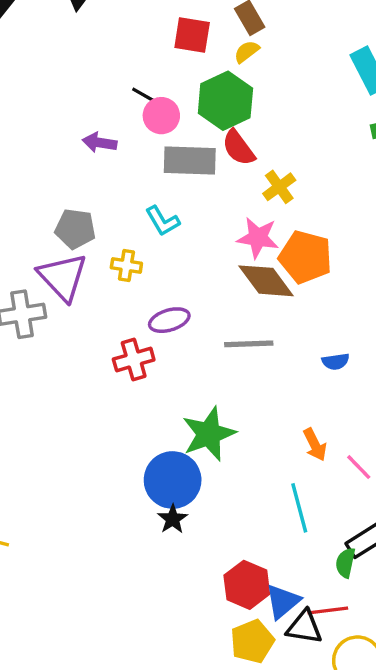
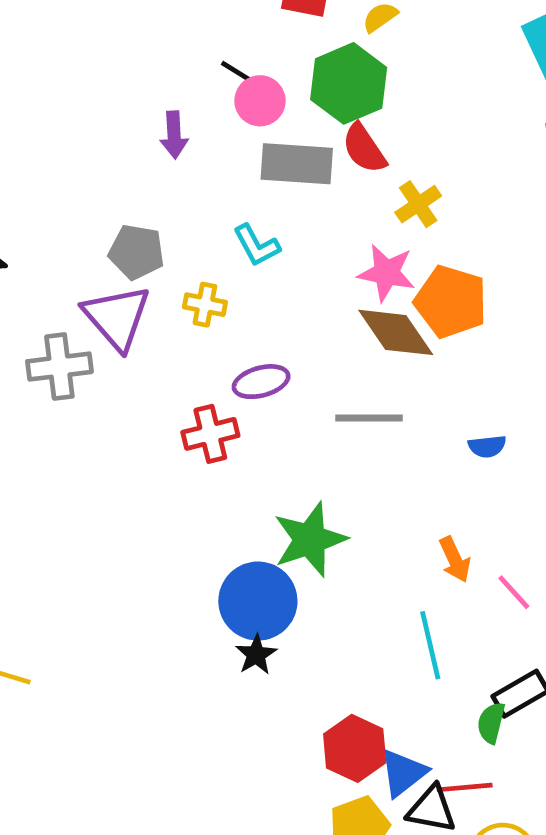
purple arrow: (100, 143) -> (174, 135), turned -104

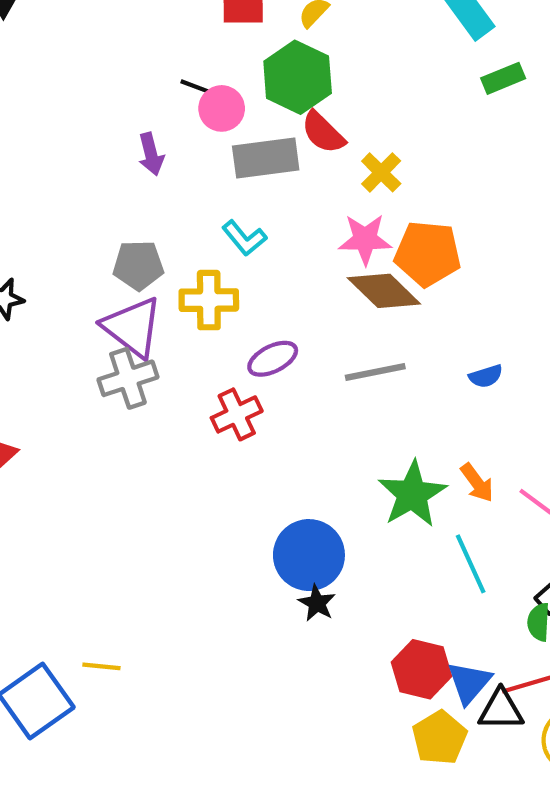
yellow cross: (205, 305) -> (209, 300), size x1.5
gray cross: (59, 367) -> (128, 378), moved
green star: (310, 539) -> (412, 494), moved

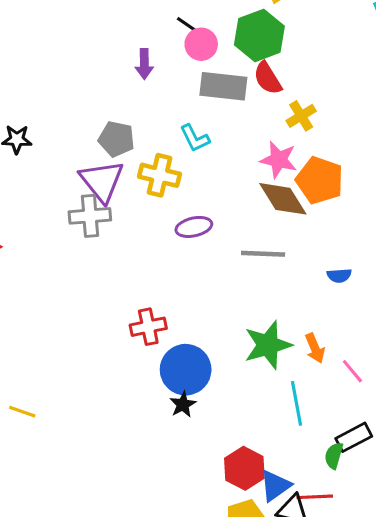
red cross: (237, 414) -> (148, 327), moved

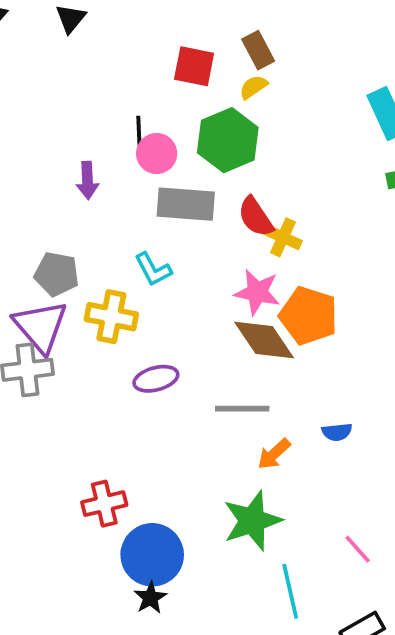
black line: (187, 25) -> (139, 131), turned 55
red semicircle: (268, 78) -> (256, 217), moved
yellow cross: (301, 116) -> (283, 237), turned -32
orange arrow: (315, 348) -> (274, 454), moved, turned 72

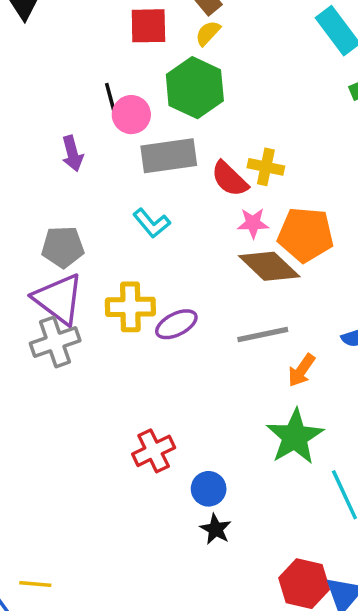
red semicircle: (256, 217) -> (230, 179), moved
pink star: (257, 292) -> (253, 223), size x0.7
yellow cross: (111, 317) -> (130, 307), moved
blue circle: (152, 555) -> (209, 489), size x0.6

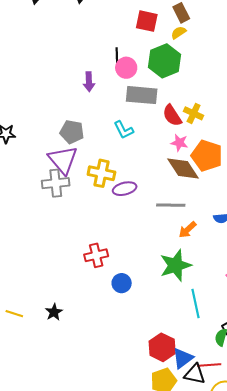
black star: (216, 529) -> (54, 312), moved

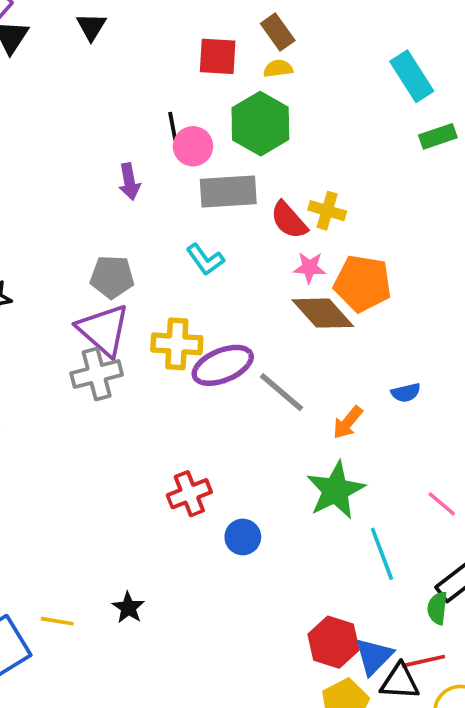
yellow semicircle: (179, 33) -> (278, 69), turned 35
purple ellipse: (125, 189) -> (223, 365), size x1.4
gray line: (171, 205) -> (282, 392), moved, turned 48

